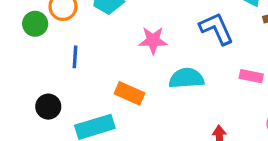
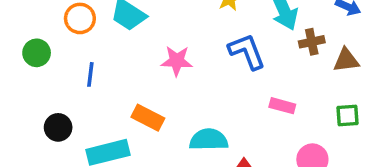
green circle: (35, 24) -> (37, 53), moved
cyan semicircle: (186, 78) -> (209, 140), moved

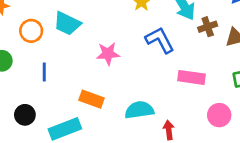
pink rectangle: (282, 106) -> (192, 77), size x1.4

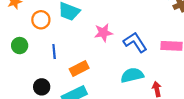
blue L-shape: (160, 40) -> (135, 42), moved
orange rectangle: (92, 99) -> (79, 69), moved, turned -42

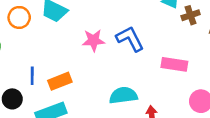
blue L-shape: (135, 42) -> (130, 39), moved
blue line: (54, 52) -> (32, 76), moved

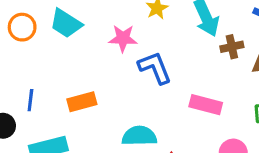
pink star: (93, 40) -> (123, 38), moved
orange rectangle: (60, 81) -> (82, 102), moved

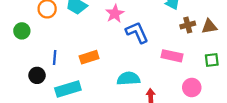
pink star: (123, 38) -> (115, 14), turned -30
brown cross: (232, 47) -> (188, 25), moved

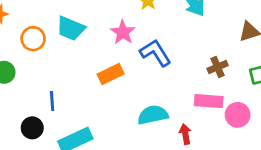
brown cross: (188, 25) -> (218, 67), moved
pink rectangle: (172, 56) -> (209, 101), moved
orange rectangle: (89, 57) -> (111, 74), moved

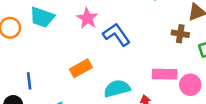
brown cross: (218, 67) -> (180, 34), moved, turned 35
orange rectangle: (111, 74) -> (81, 68), moved

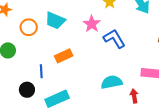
orange rectangle: (81, 68) -> (64, 56), moved

